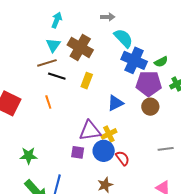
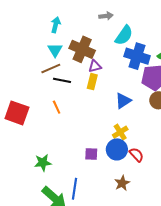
cyan semicircle: (123, 38) -> (124, 35), turned 85
purple triangle: (90, 131) -> (95, 66), moved, size x0.6

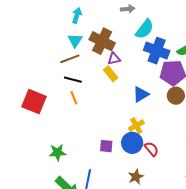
black line: (62, 80) -> (73, 80), moved
yellow rectangle: (92, 82) -> (111, 74), turned -56

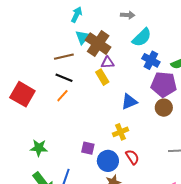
cyan triangle: (75, 41) -> (83, 37), moved
blue cross: (157, 51) -> (151, 60), size x0.7
orange line: (74, 98) -> (62, 96), turned 56
blue circle: (132, 143) -> (108, 161), moved

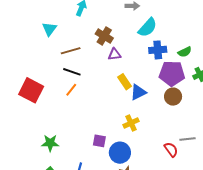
cyan triangle: (83, 37) -> (49, 29), moved
brown cross: (98, 44) -> (104, 36), size x0.7
blue cross: (151, 60) -> (158, 50), turned -30
yellow rectangle: (102, 77) -> (125, 82), moved
red semicircle: (132, 157) -> (171, 149), moved

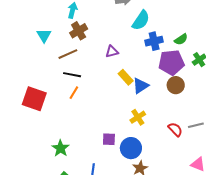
brown cross: (104, 36) -> (79, 31), moved, turned 36
green star: (50, 143) -> (61, 148), turned -30
red semicircle: (171, 149) -> (175, 129), moved

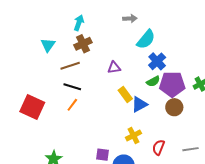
green semicircle: (181, 39) -> (153, 81), moved
blue cross: (154, 41) -> (157, 61), turned -36
red semicircle: (175, 129) -> (159, 147), moved, turned -119

